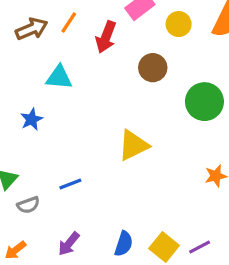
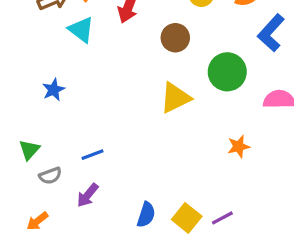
cyan triangle: (59, 77) -> (81, 30), moved, turned 32
yellow triangle: (133, 145) -> (175, 98), moved
purple arrow: (69, 244) -> (88, 195), moved

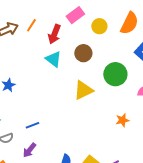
cyan triangle: (81, 30) -> (53, 59), moved

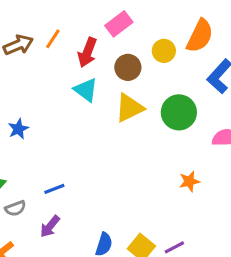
yellow circle: (99, 26) -> (164, 51), moved
brown circle: (83, 53) -> (128, 67), moved
yellow triangle: (83, 90) -> (129, 108), moved

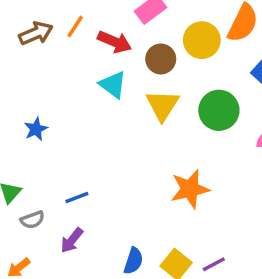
yellow circle: (164, 51) -> (202, 40), size x1.4
red arrow: (87, 52) -> (115, 42), turned -88
yellow triangle: (129, 108) -> (162, 105), turned -32
orange star: (189, 181) -> (190, 189), moved, size x1.6

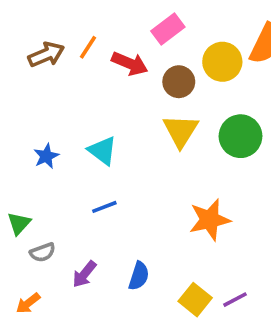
cyan triangle: (113, 85) -> (103, 151), moved
blue line: (77, 198) -> (104, 207), moved
blue semicircle: (133, 261) -> (139, 276), moved

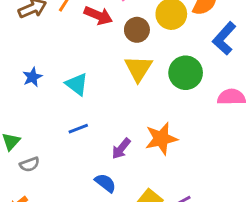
blue star: (46, 156) -> (32, 77), moved
purple arrow: (84, 274) -> (121, 149), moved
blue semicircle: (139, 276) -> (105, 183), turned -70

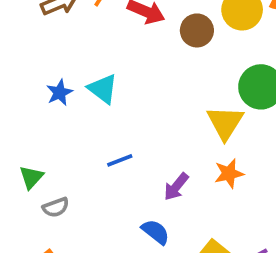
yellow triangle: (138, 68) -> (225, 123), moved
cyan triangle: (77, 84) -> (103, 89), moved
orange star: (161, 139) -> (229, 173), size x0.7

